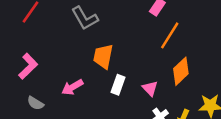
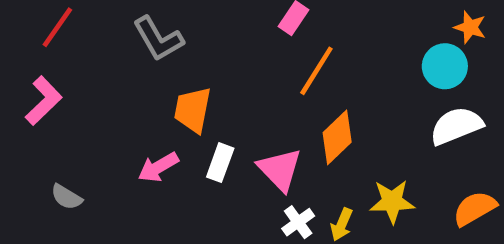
pink L-shape: (28, 66) -> (44, 101), moved
pink arrow: (72, 87) -> (158, 167), moved
pink triangle: (150, 88) -> (280, 169), size x1.5

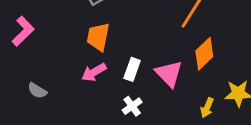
orange trapezoid: (193, 110) -> (98, 37), moved
white cross: (298, 222) -> (132, 106), moved

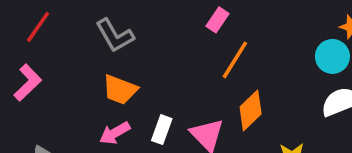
orange trapezoid: (98, 37) -> (120, 90), turned -80

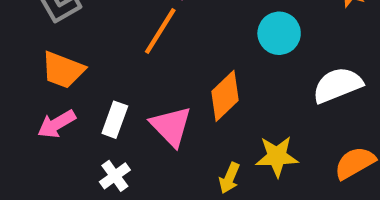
cyan circle: (332, 56) -> (279, 33), moved
orange line: (235, 60) -> (160, 31), moved

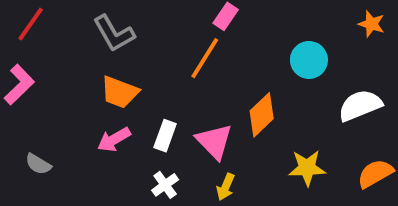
yellow arrow: (229, 178) -> (226, 187), moved

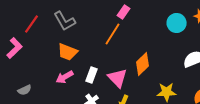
red line: (31, 24) -> (32, 24), moved
cyan circle: (309, 60) -> (177, 23), moved
gray semicircle: (38, 164) -> (25, 90), turned -56

